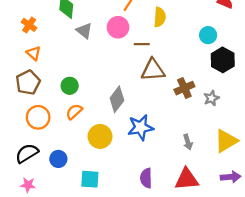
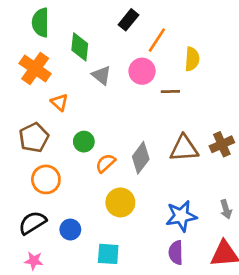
orange cross: (29, 25) -> (35, 69), size x1.6
orange triangle: (34, 53) -> (59, 102), moved
brown triangle: (153, 70) -> (184, 148), moved
orange semicircle: (74, 112) -> (105, 163), moved
blue star: (141, 127) -> (181, 216), moved

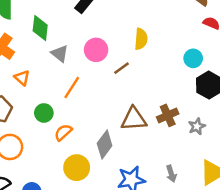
orange line: (157, 40) -> (72, 87), moved
brown line: (170, 92) -> (122, 68), turned -35
gray diamond: (141, 158) -> (105, 145), moved

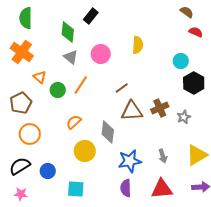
green diamond: (40, 28) -> (68, 32), moved
brown line: (122, 68) -> (122, 88), moved
green circle: (44, 113) -> (58, 90), moved
gray diamond: (105, 145) -> (108, 132), turned -30

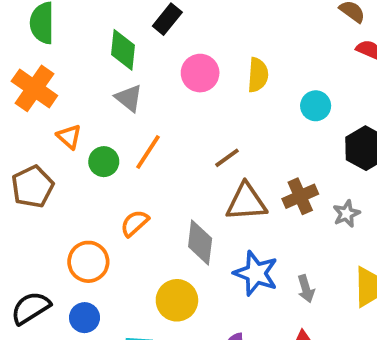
pink circle: (101, 54) -> (200, 73), moved
cyan circle: (181, 61) -> (316, 106), moved
orange circle: (30, 134) -> (88, 262), moved
yellow circle: (85, 151) -> (177, 300), moved
blue star: (130, 161) -> (256, 273), moved, turned 30

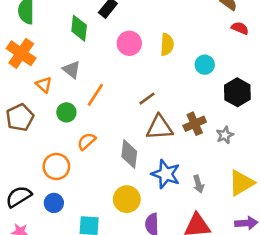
gray triangle: (129, 98) -> (71, 70), moved
green circle: (104, 162) -> (66, 112), moved
yellow circle: (177, 300) -> (127, 199), moved

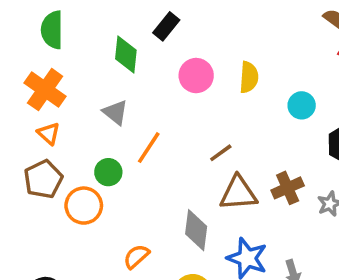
orange triangle: (44, 85) -> (49, 133), moved
orange semicircle: (87, 141) -> (136, 256), moved
orange circle: (56, 166) -> (84, 206), moved

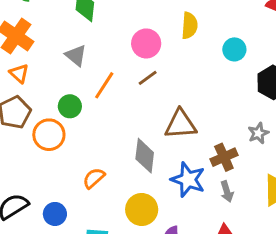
pink circle: (196, 76) -> (146, 43), moved
brown line: (221, 153) -> (148, 78), moved
brown cross: (288, 188) -> (224, 157), moved

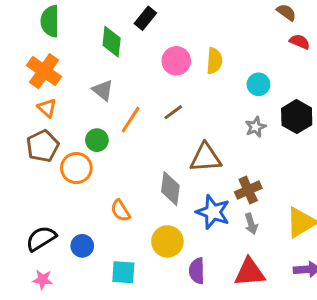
pink circle: (146, 43) -> (176, 61), moved
gray star: (258, 133) -> (256, 127), moved
orange semicircle: (94, 178) -> (120, 211), turned -80

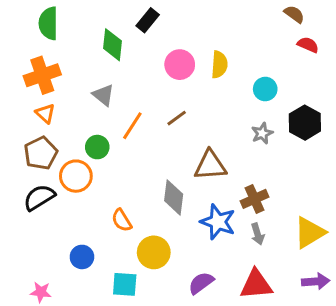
orange cross: (44, 71) -> (42, 75), turned 36
black semicircle: (41, 239) -> (39, 197), moved
yellow circle: (167, 241) -> (154, 252), moved
purple semicircle: (197, 271) -> (201, 283), turned 55

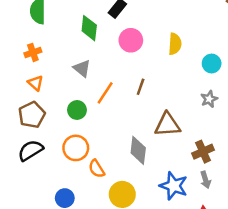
pink circle: (180, 65) -> (131, 40), moved
orange cross: (42, 75) -> (33, 52), size x0.6
brown line: (177, 118) -> (141, 87), turned -35
orange circle: (76, 176) -> (76, 148), moved
blue star: (218, 222) -> (174, 186), moved

